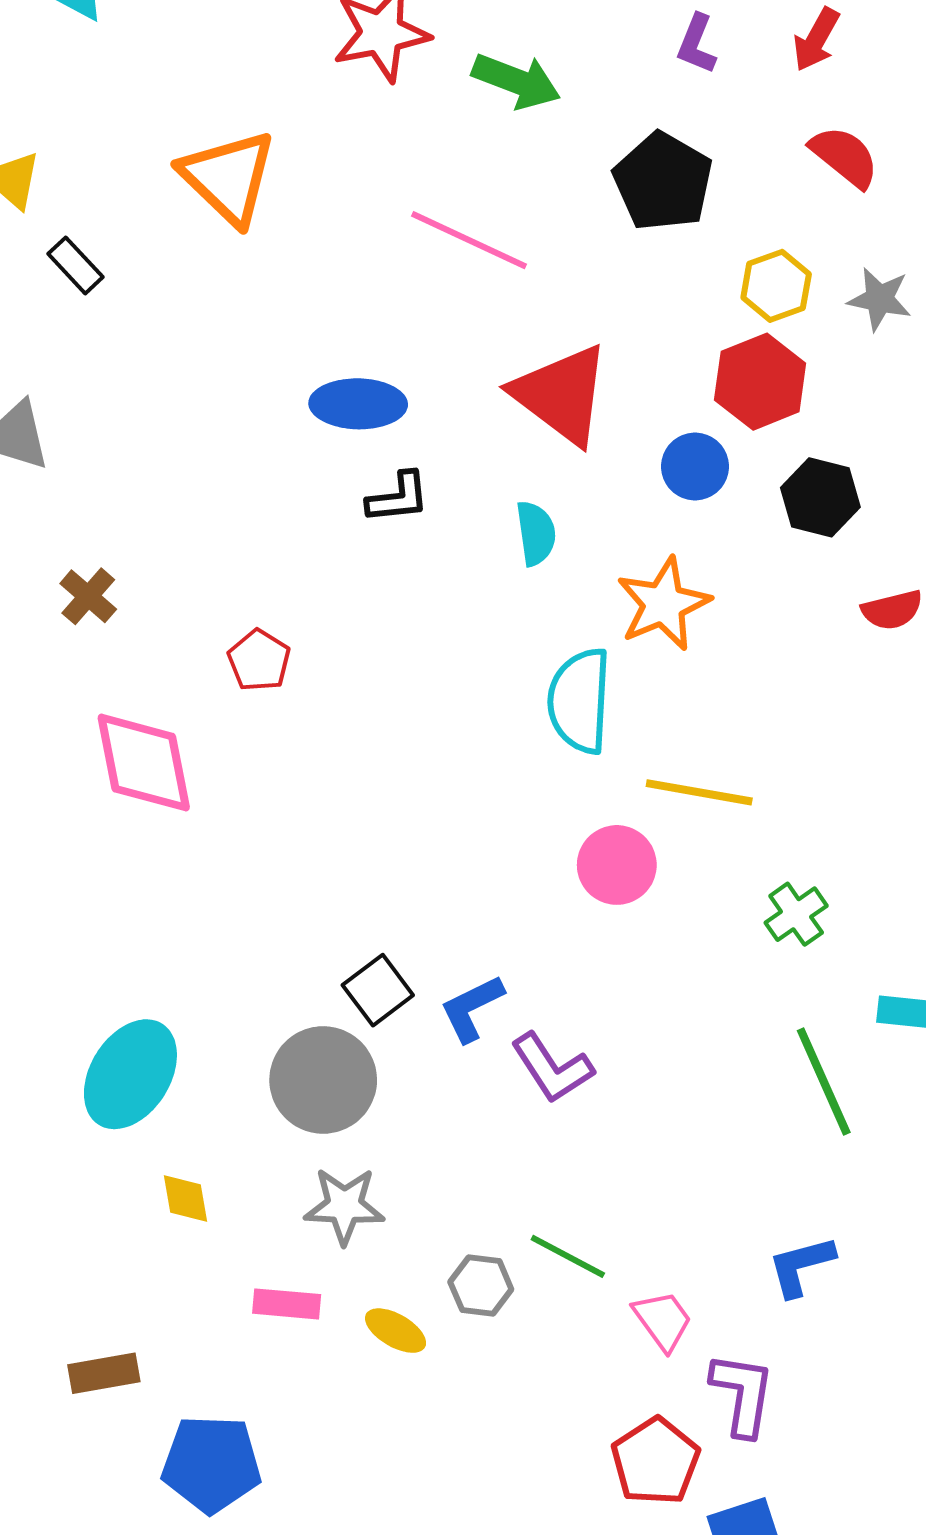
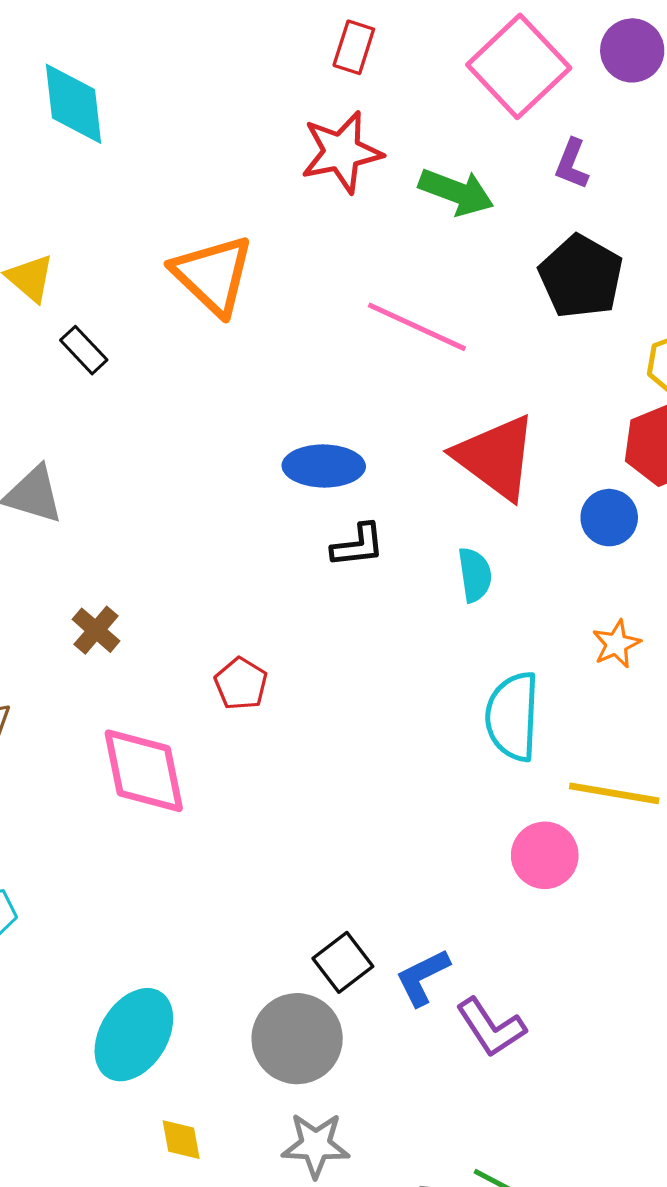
purple L-shape: (697, 44) -> (572, 164), moved
orange star: (663, 604) -> (616, 644), moved, size x0.6

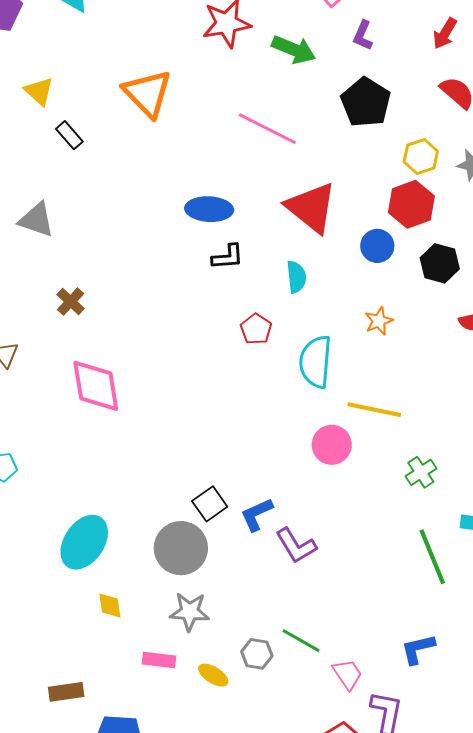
red pentagon: (241, 684) -> (256, 329), moved

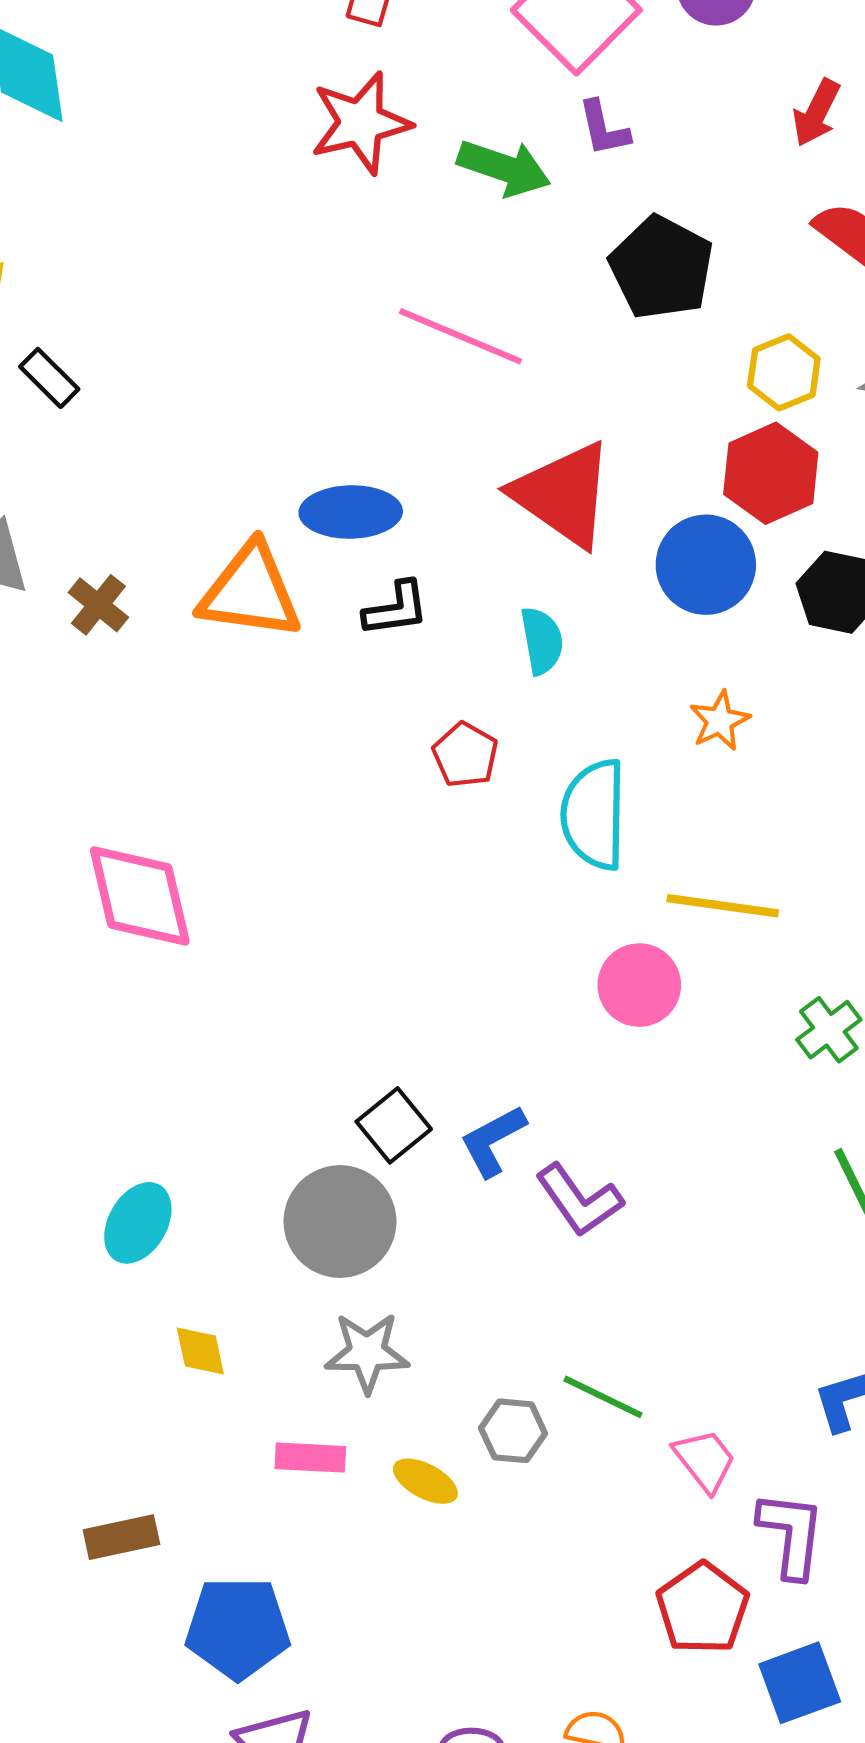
purple L-shape: (363, 35) -> (604, 128), moved, turned -32
orange triangle: (147, 93) -> (250, 592), moved, turned -34
blue circle: (377, 246) -> (706, 565), size x1.4
brown cross: (71, 302) -> (98, 605), moved
cyan ellipse: (84, 542) -> (138, 1223), size x0.7

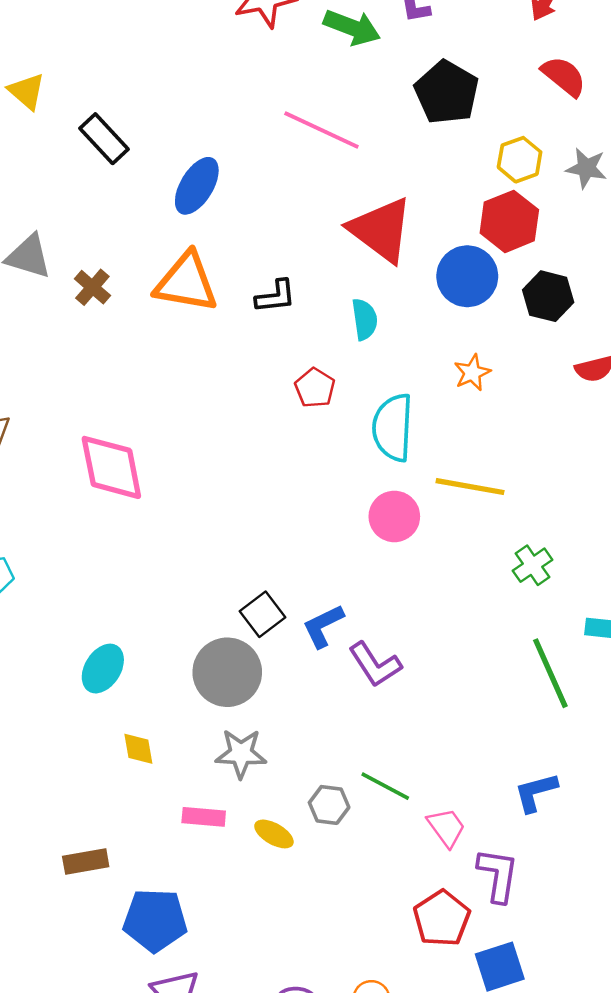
black rectangle: (49, 378) -> (104, 139), moved, size x1.4
blue ellipse: (351, 512) -> (197, 186), moved, turned -60
pink circle: (639, 985) -> (394, 516), moved

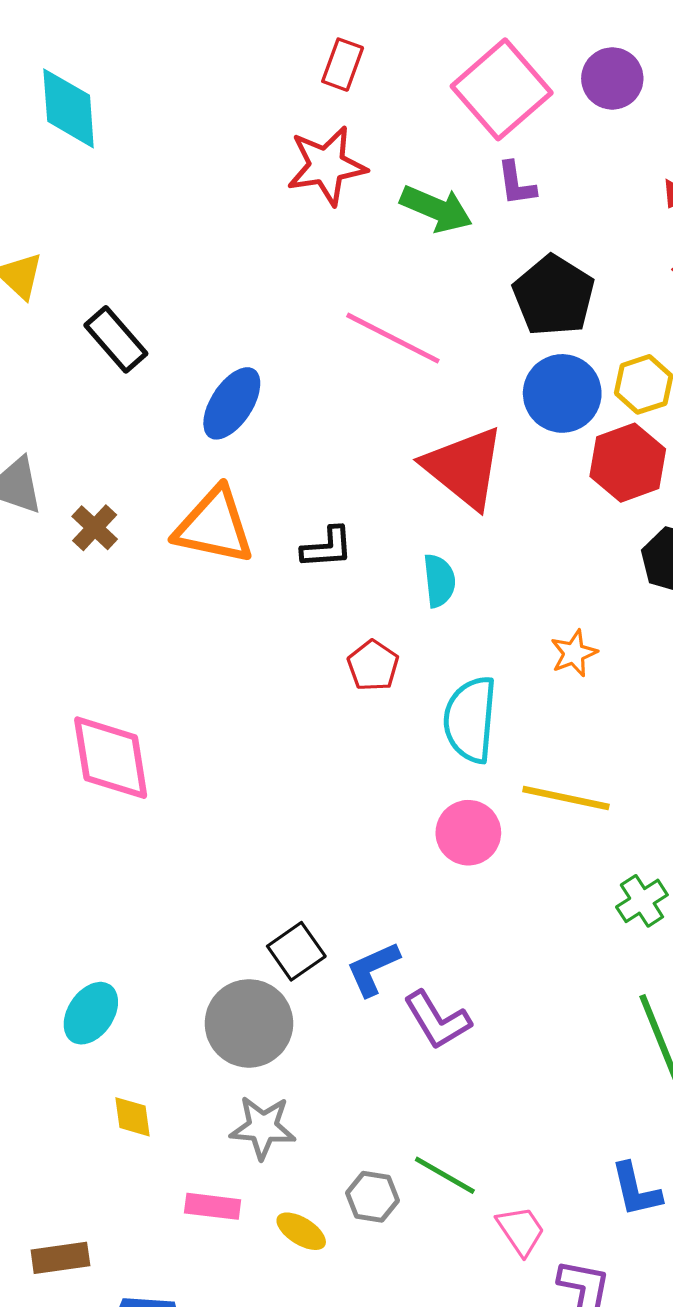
blue circle: (467, 276) -> (562, 393), moved
blue L-shape: (536, 792) -> (636, 1190), turned -90

